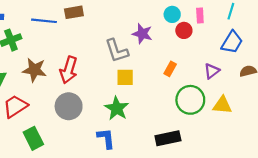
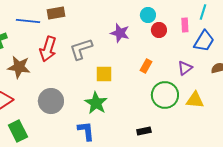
pink rectangle: (200, 15) -> (185, 25), moved
gray L-shape: (117, 51) -> (81, 49), moved, turned 90
red arrow: (69, 70) -> (48, 49), moved
black rectangle: (168, 138) -> (144, 131), size x0.6

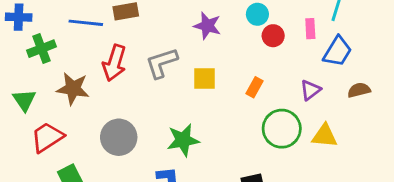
purple star: (120, 33) -> (207, 26), moved
yellow square: (104, 74) -> (204, 79), moved
green star: (96, 103) -> (183, 140), turned 30

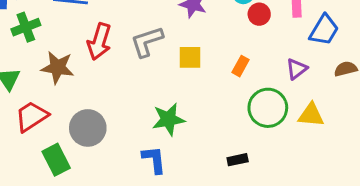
gray circle: (119, 137) -> (88, 128), moved

